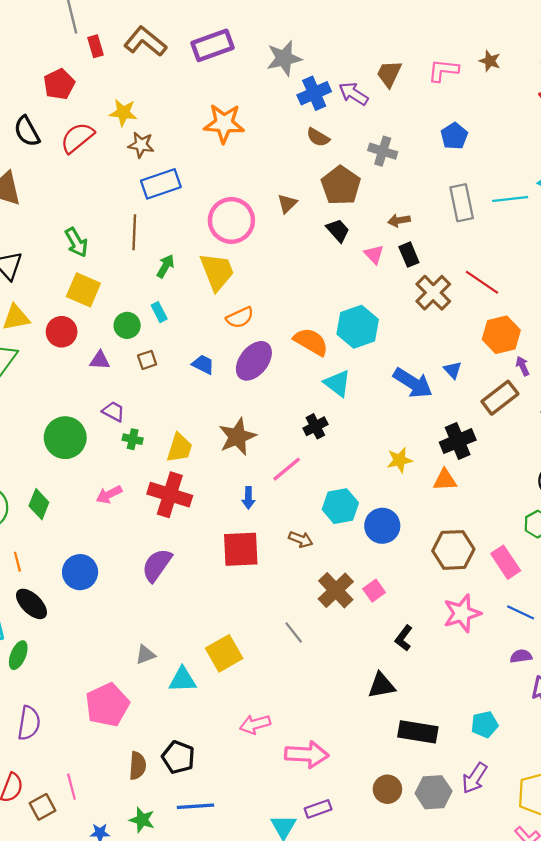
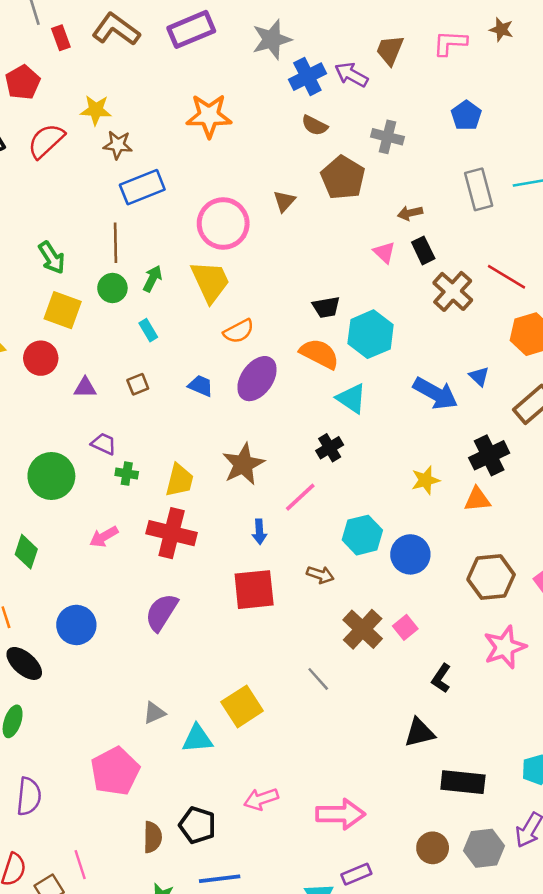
black trapezoid: (338, 230) -> (326, 307), moved, turned 125
green circle: (127, 325) -> (112, 288), moved
pink arrow: (255, 724) -> (261, 799), moved

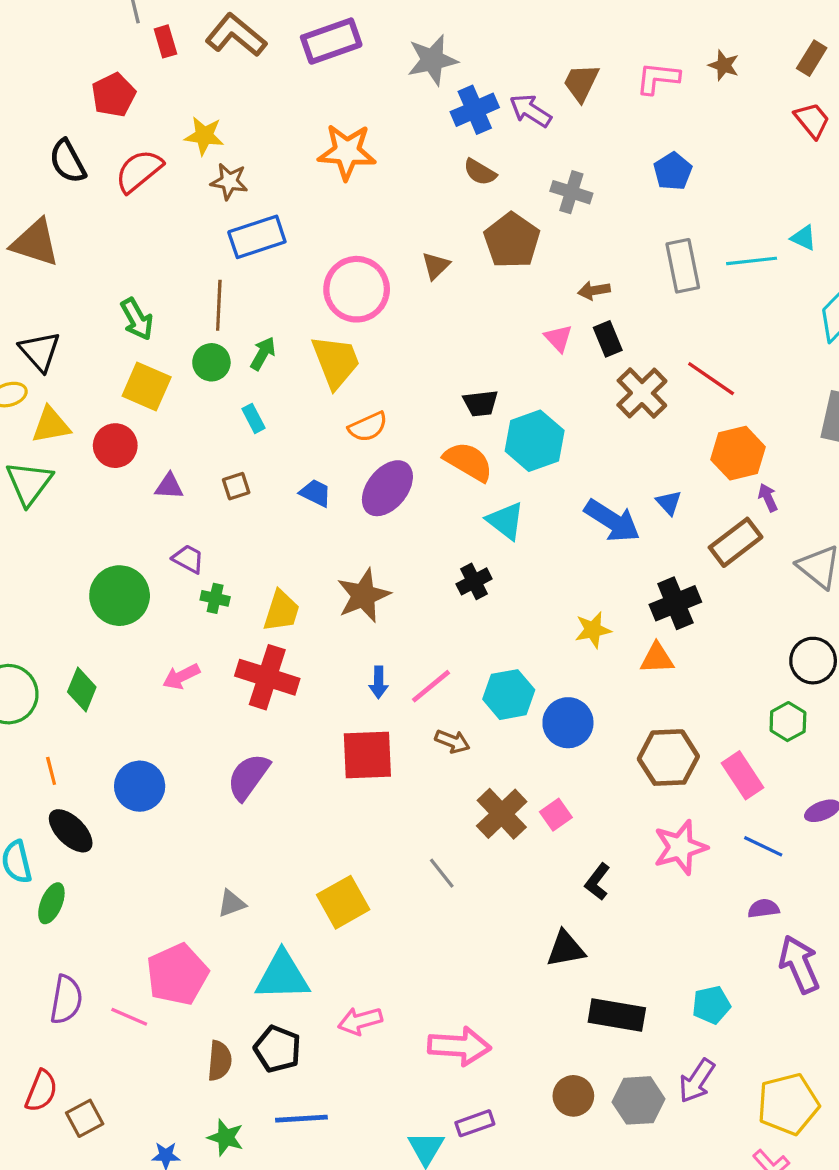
pink line: (300, 497) -> (431, 686), moved
cyan triangle: (197, 739) -> (282, 976), moved, size x1.4
pink line: (80, 865) -> (129, 1017), moved, turned -52

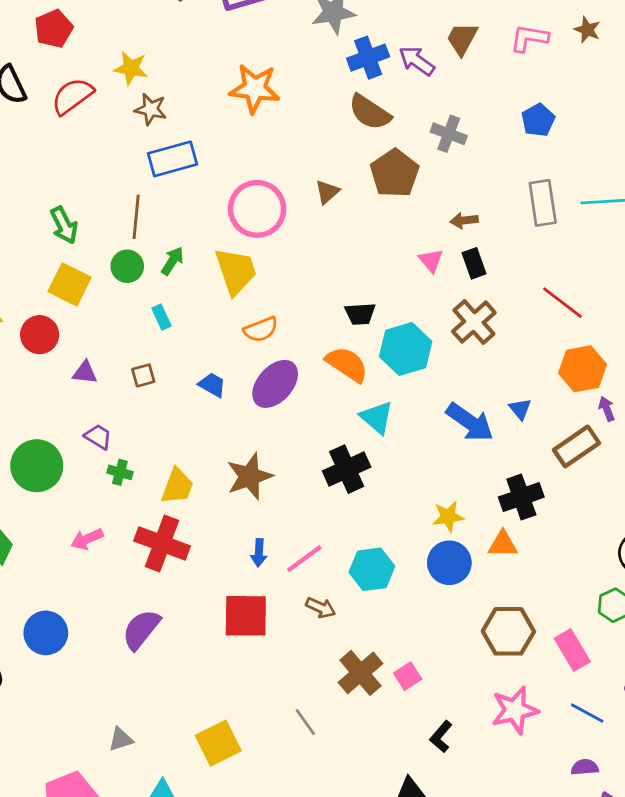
brown semicircle: (480, 172) -> (370, 112), size x1.5
brown cross: (642, 393) -> (474, 322), moved
black cross: (474, 581) -> (347, 469), size x1.5
blue circle: (568, 723) -> (449, 563), moved

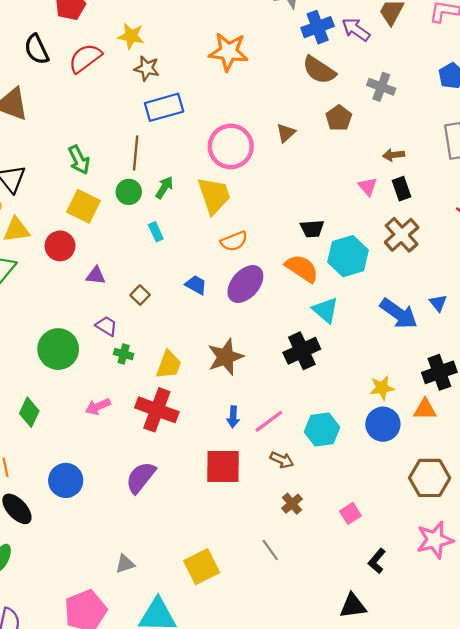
brown pentagon: (395, 173) -> (339, 118), size x0.7
brown square: (143, 375) -> (140, 295), moved, turned -30
brown cross: (360, 673) -> (292, 504), moved, size x0.6

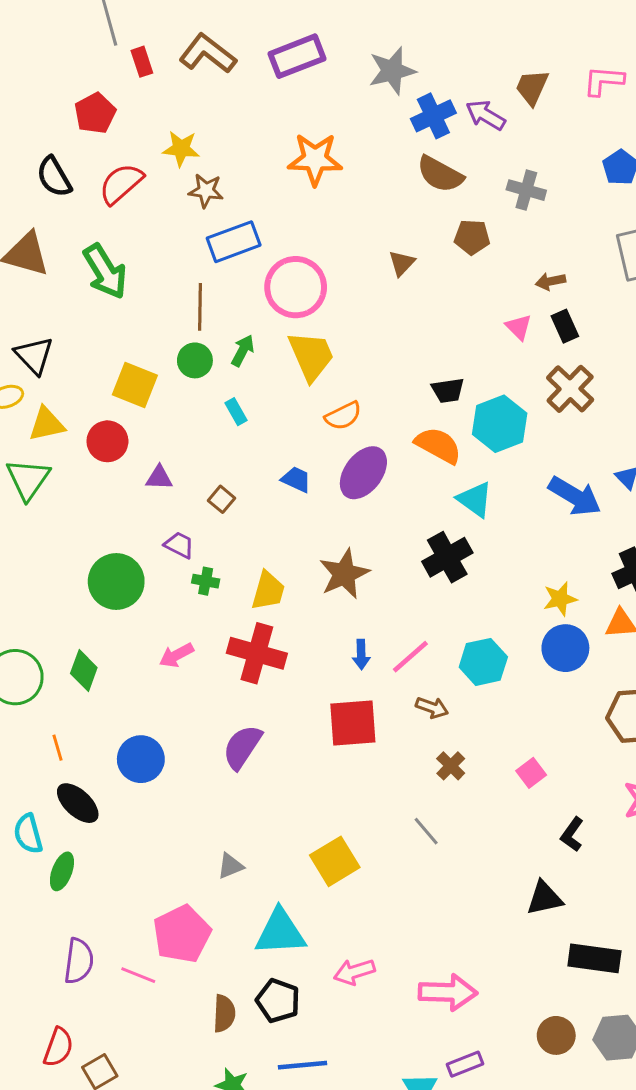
brown pentagon: (339, 118) -> (472, 237), turned -30
pink circle: (231, 146) -> (296, 287), moved
green arrow: (79, 160) -> (105, 271), moved, size x1.4

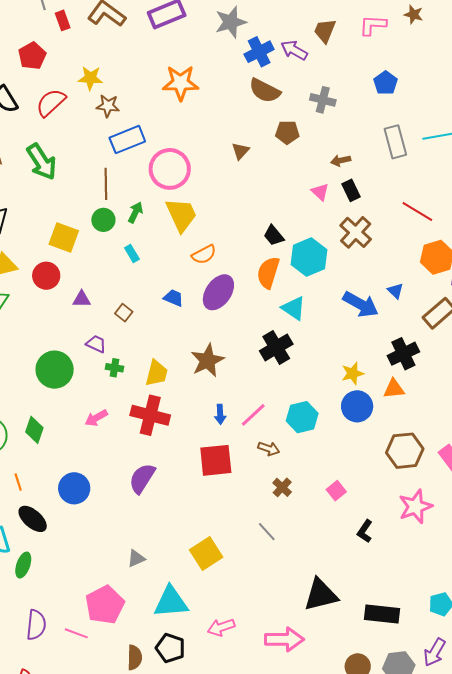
black trapezoid: (448, 390) -> (274, 236), turned 60
orange semicircle: (438, 445) -> (268, 273), turned -100
black triangle: (544, 898) -> (321, 595), moved, size x1.4

